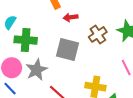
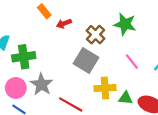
gray square: (68, 50) -> (86, 61), moved, turned 30

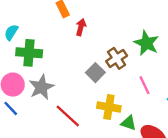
red arrow: (64, 23) -> (81, 27), turned 112
brown cross: (95, 35) -> (117, 58), moved
gray square: (86, 61) -> (95, 73), size x0.7

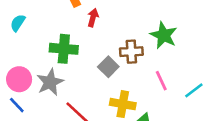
green cross: (29, 53) -> (64, 49), moved
brown cross: (117, 58) -> (131, 52), turned 30

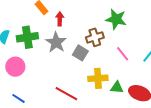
green cross: (64, 49) -> (27, 37), moved
pink circle: (19, 79) -> (15, 67), moved
gray star: (50, 82) -> (56, 42), moved

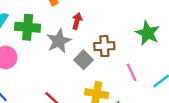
red arrow: (60, 19) -> (77, 21), moved
green star: (116, 19) -> (148, 33), moved

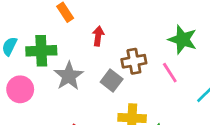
gray star: (59, 41) -> (69, 76), moved
pink line: (132, 72) -> (170, 73), moved

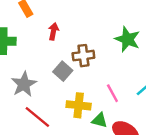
pink line: (170, 73) -> (112, 93), moved
gray star: (69, 76) -> (24, 84), moved

